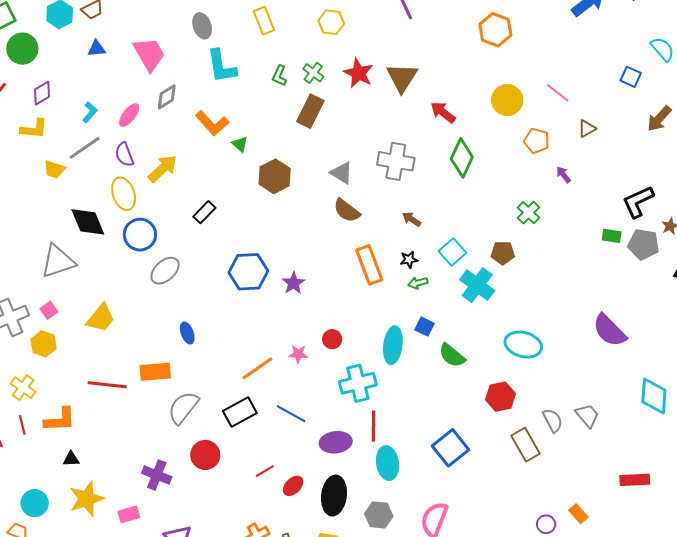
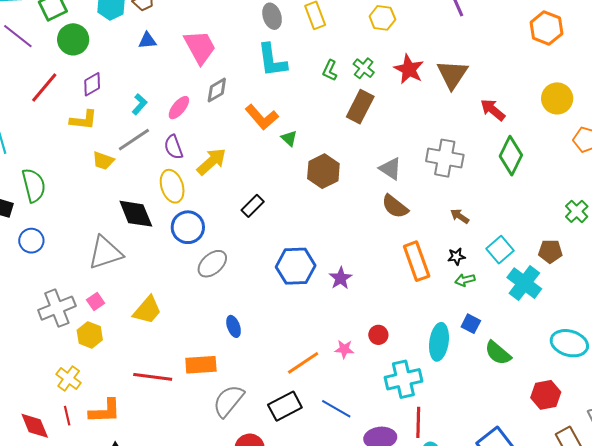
gray ellipse: (202, 26) -> (272, 16), moved

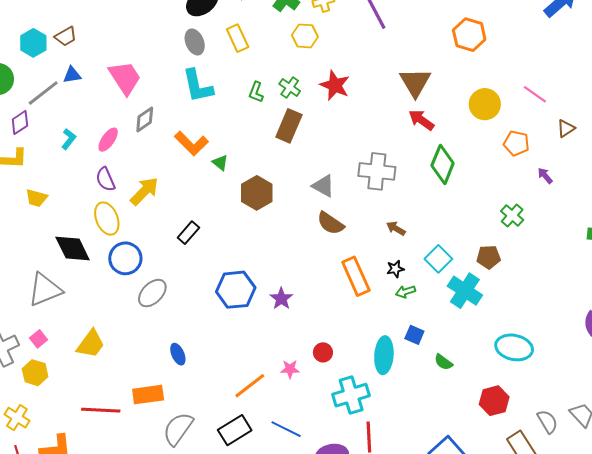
brown triangle: (452, 74) -> (415, 82), moved
gray line: (134, 140) -> (43, 93), moved
green semicircle: (498, 353) -> (443, 362), size x0.7

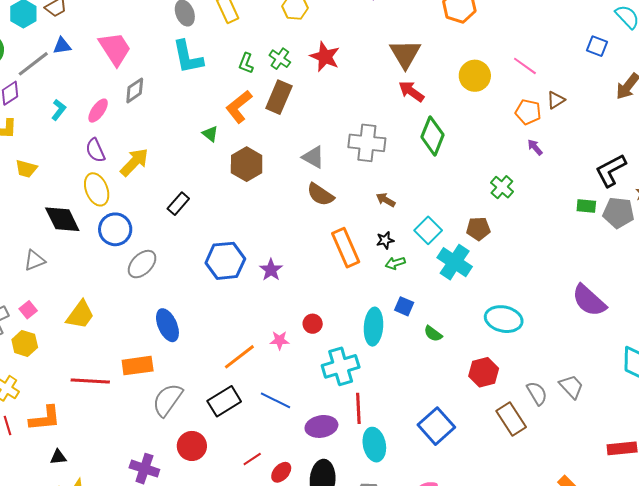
orange L-shape: (191, 143) -> (239, 107), moved, turned 96
orange pentagon: (516, 143) -> (528, 112), moved
gray triangle: (45, 290) -> (35, 260), size x0.6
blue ellipse: (178, 354) -> (167, 325), size x1.5

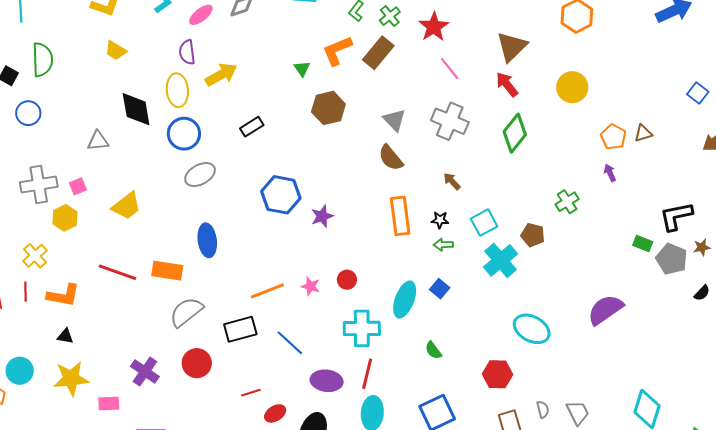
pink line: (525, 66) -> (450, 69), moved
purple semicircle: (589, 300) -> (605, 310), moved, turned 87
green semicircle: (433, 334) -> (433, 350), moved
gray semicircle: (537, 393) -> (543, 409), size x0.7

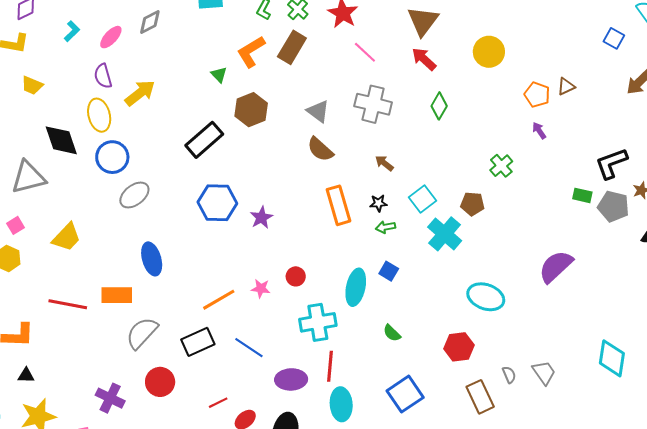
black rectangle: (252, 127) -> (204, 140), moved, size x1.6
green diamond: (515, 133) -> (439, 106), size x0.7
gray triangle: (98, 141) -> (28, 177), size x1.6

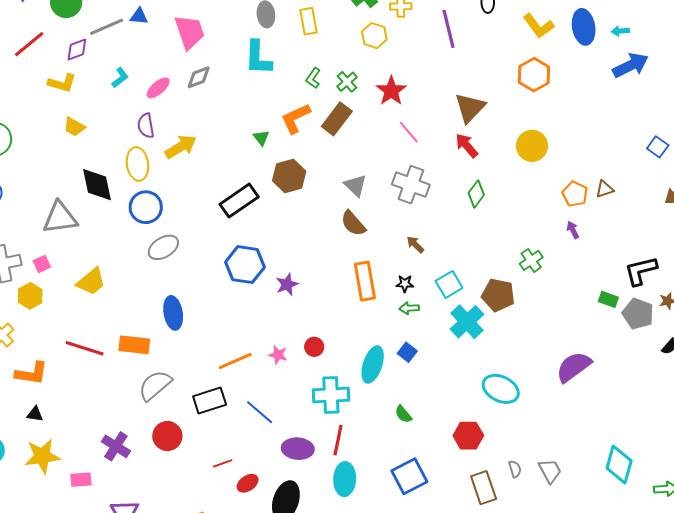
brown pentagon: (472, 204) -> (498, 295), size x1.4

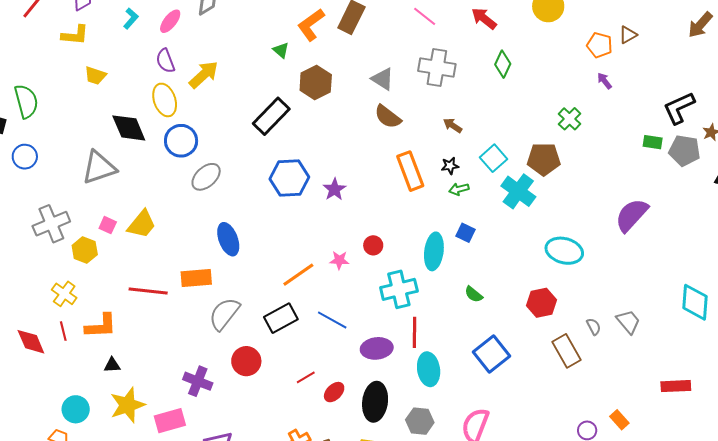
pink square: (42, 264) -> (108, 225), moved, turned -30
pink rectangle: (81, 480) -> (170, 421), size x1.4

